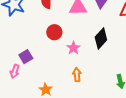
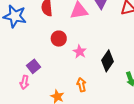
black diamond: (101, 39) -> (108, 61), moved
orange arrow: (77, 75) -> (81, 85), moved

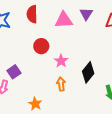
orange arrow: (81, 85) -> (61, 84), moved

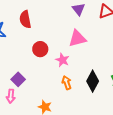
pink triangle: (64, 20) -> (77, 38), moved
black diamond: (88, 72) -> (93, 81), moved

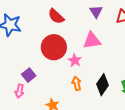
red semicircle: (25, 19) -> (56, 16), moved, turned -42
red circle: (40, 49) -> (54, 47), size x1.6

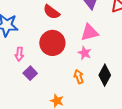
pink star: (75, 60) -> (85, 53), moved
pink arrow: (20, 91) -> (19, 54), moved

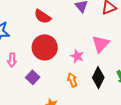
pink triangle: (90, 32) -> (101, 44), moved, turned -30
purple square: (30, 73) -> (33, 77), moved

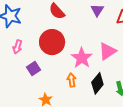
pink star: (77, 56) -> (82, 58), size x1.5

